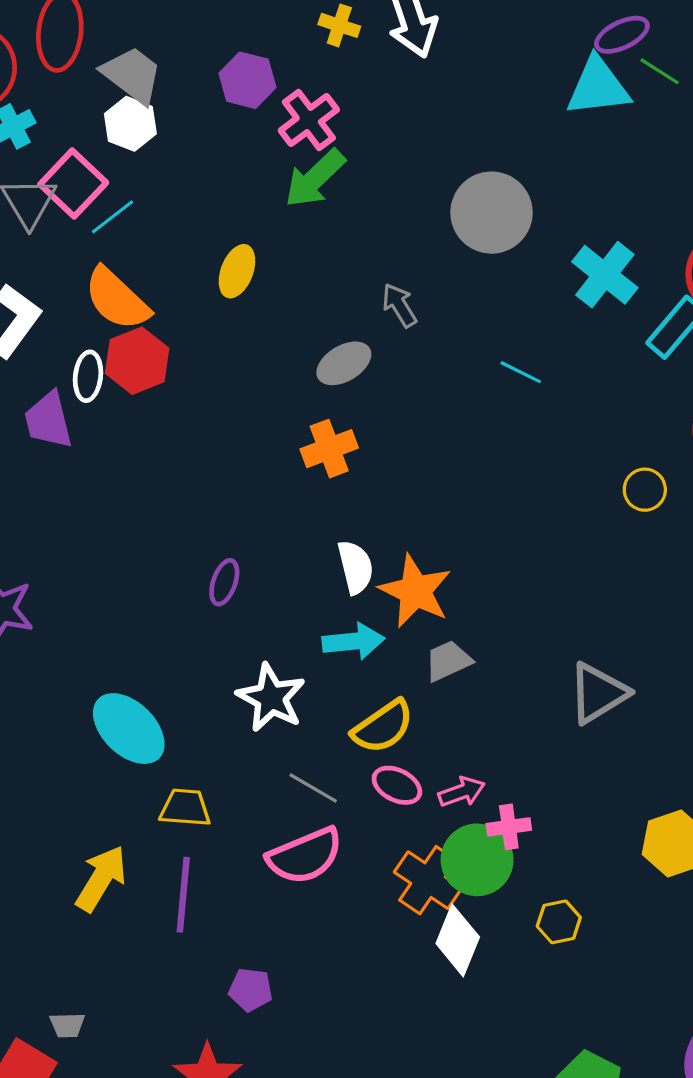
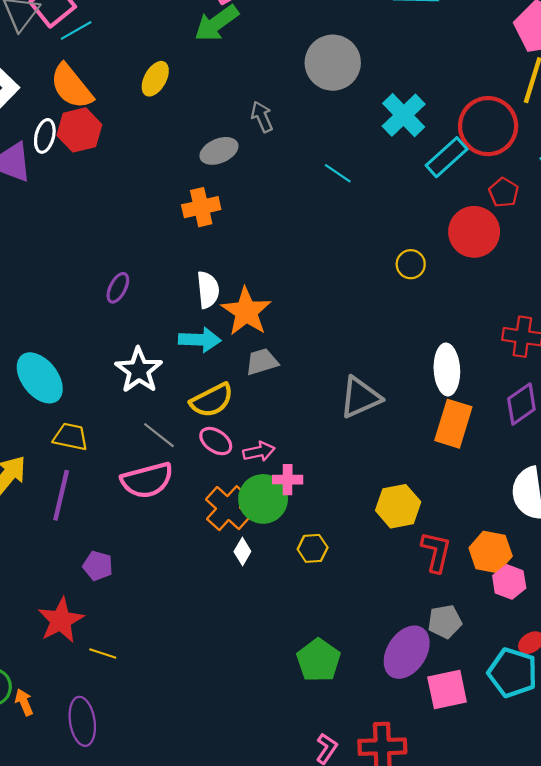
white diamond: (458, 940) -> (242, 552), size x0.6

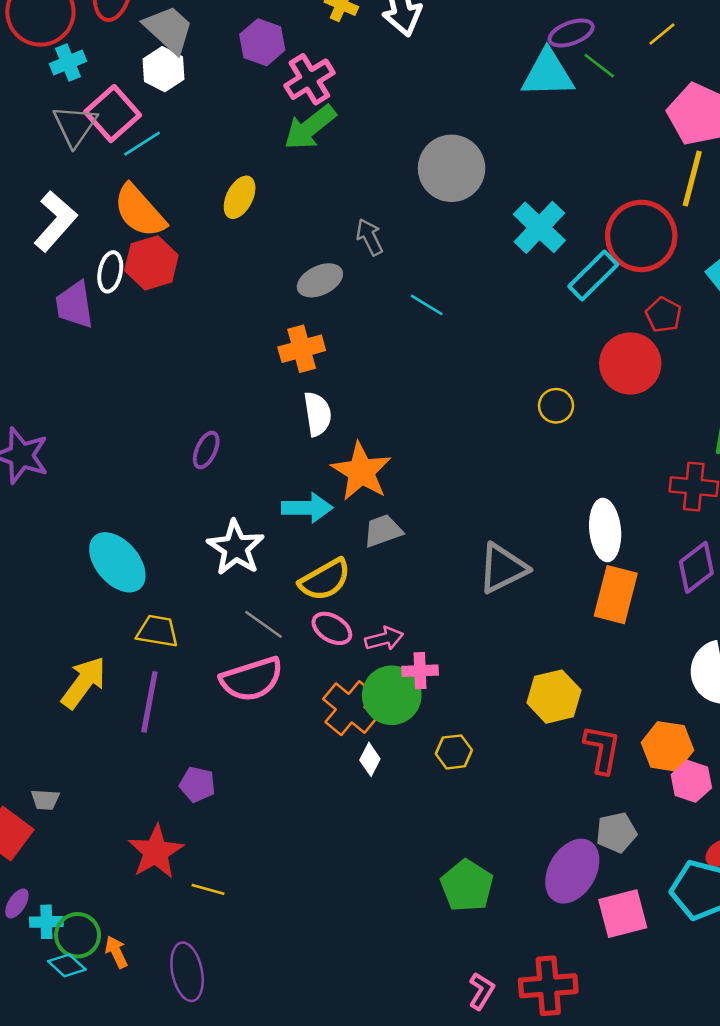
cyan line: (338, 173) -> (427, 305), moved
white semicircle: (208, 290) -> (317, 414), moved

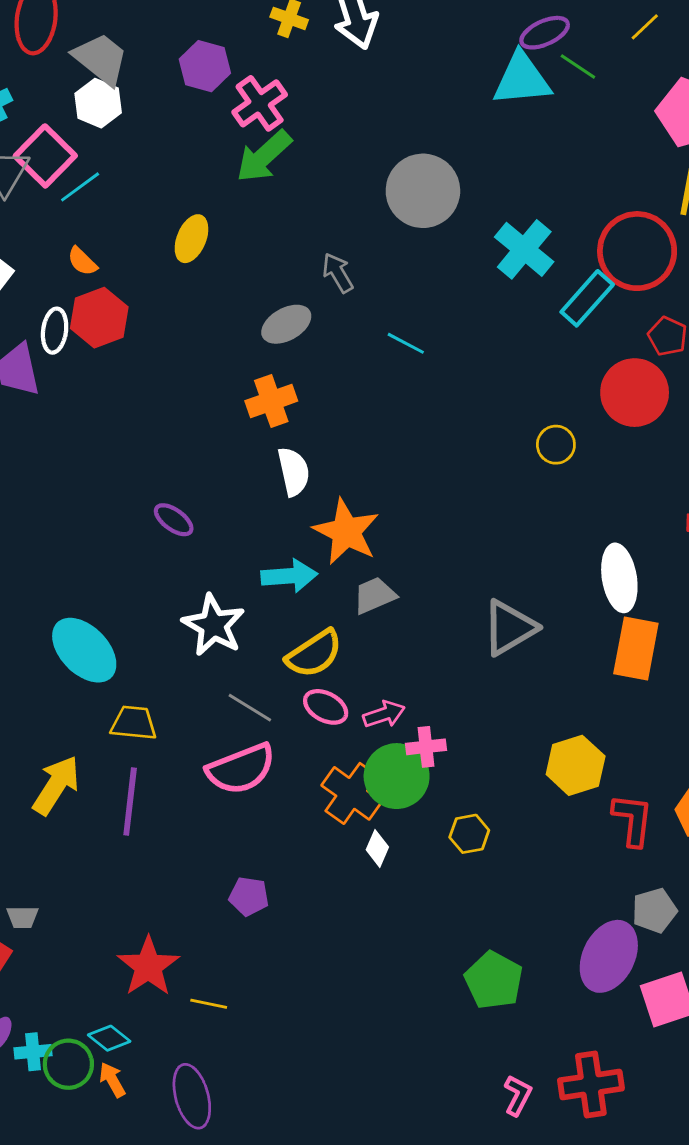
orange semicircle: (139, 211) -> (82, 261), size x0.5
purple ellipse: (206, 450) -> (174, 520), turned -75
purple pentagon: (197, 784) -> (249, 896), moved
cyan diamond: (67, 965) -> (109, 1038), moved

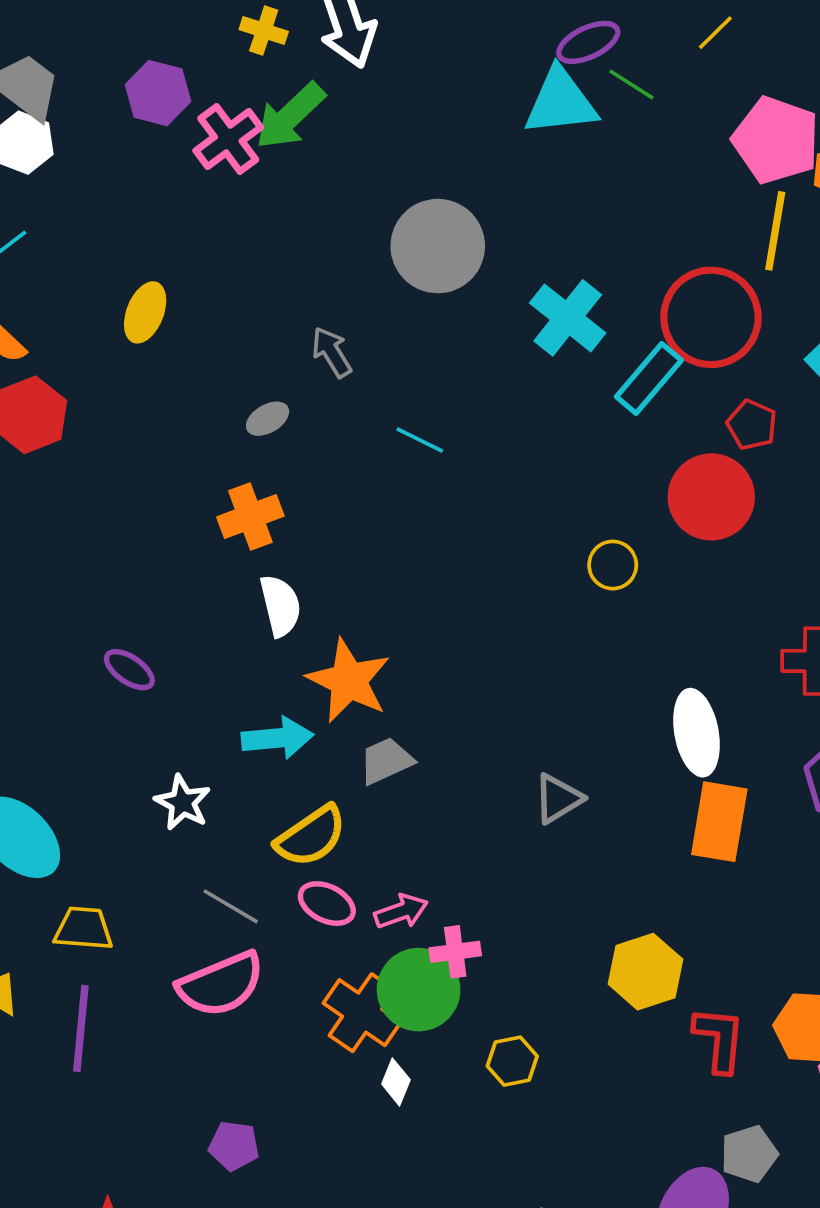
green arrow: (264, 156) -> (290, 116), moved
gray ellipse: (286, 324) -> (268, 419), size x0.7
white star: (214, 625) -> (183, 803), size x0.7
gray triangle: (509, 628) -> (558, 799), size x0.7

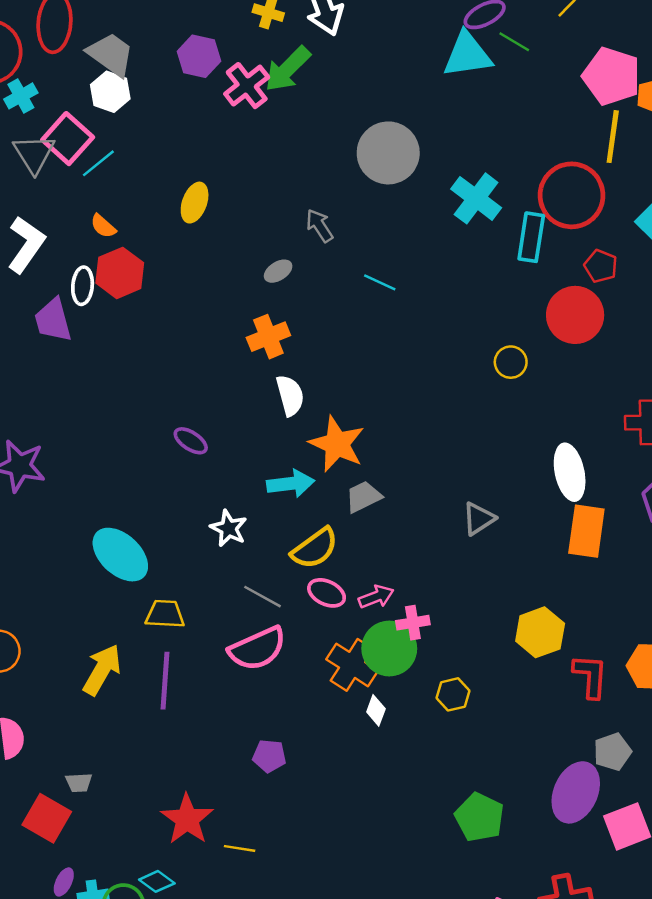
cyan rectangle: (649, 378) -> (531, 237), turned -30

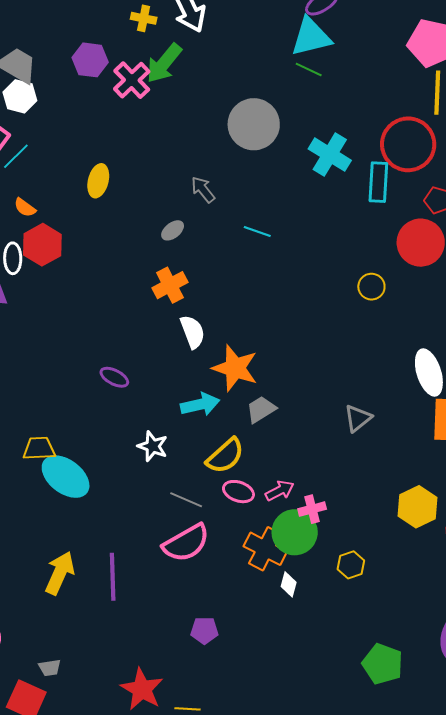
green line: (514, 42) -> (309, 69), moved
yellow trapezoid: (165, 614) -> (39, 448), moved

